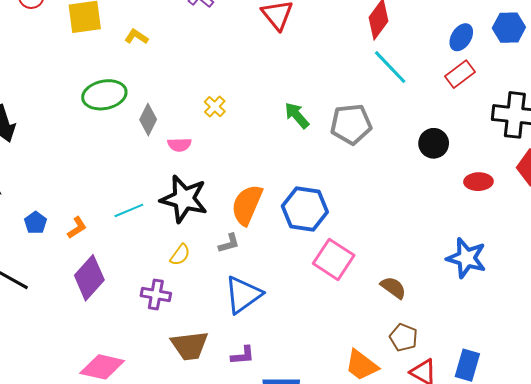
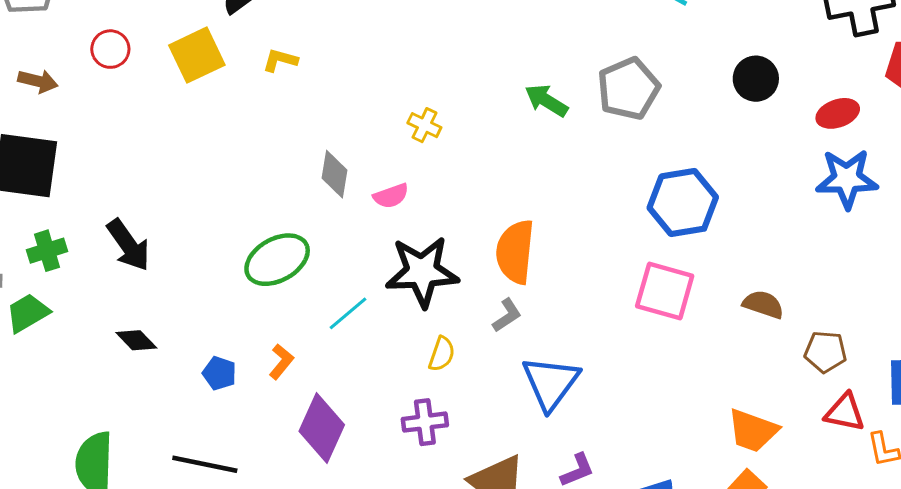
green ellipse: (104, 95) -> (277, 260), moved
blue hexagon: (305, 209) -> (683, 203), moved
blue star: (466, 258) -> (847, 179), moved
brown pentagon: (404, 337) -> (825, 352), moved

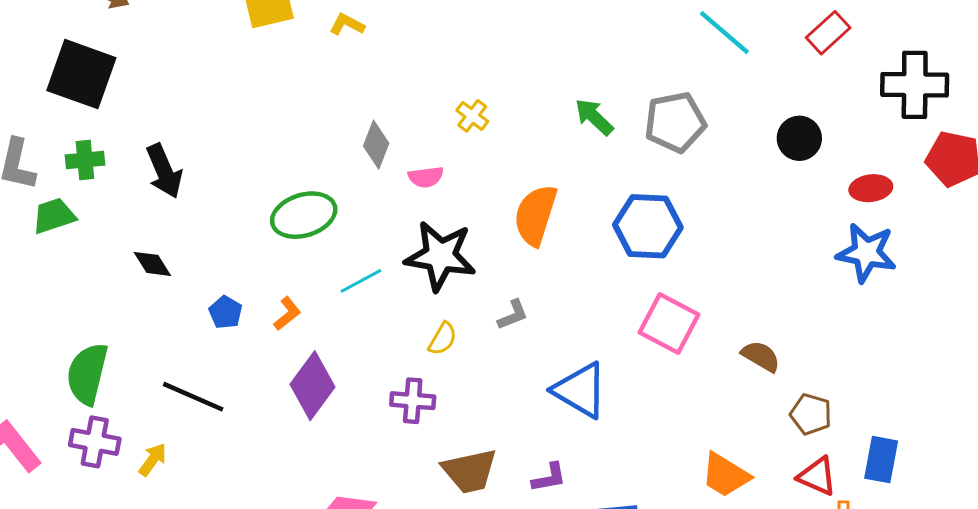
blue hexagon: (683, 203) -> (648, 226), moved
orange semicircle: (515, 252) -> (535, 215), moved
blue triangle: (551, 383) -> (580, 390), moved, turned -48

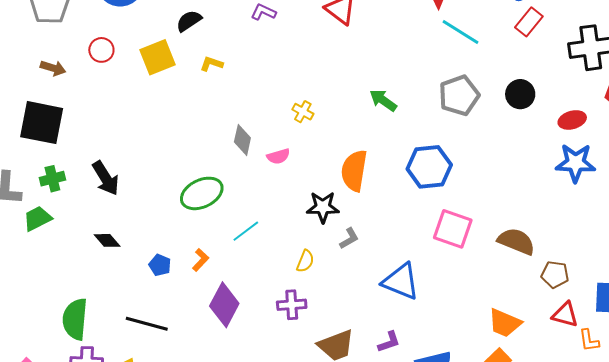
gray pentagon: (675, 122) -> (459, 95), moved
black star: (440, 256) -> (323, 207), moved, size x0.7
brown semicircle: (761, 356) -> (516, 241), size x1.4

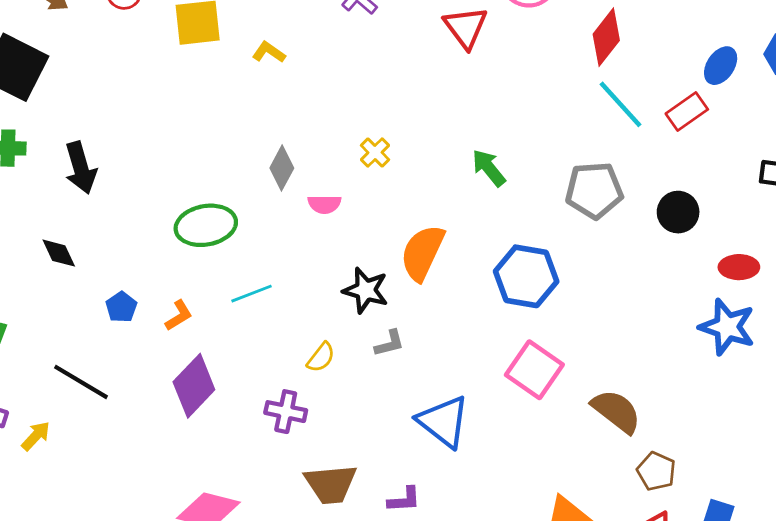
red rectangle: (529, 22) -> (687, 112), moved

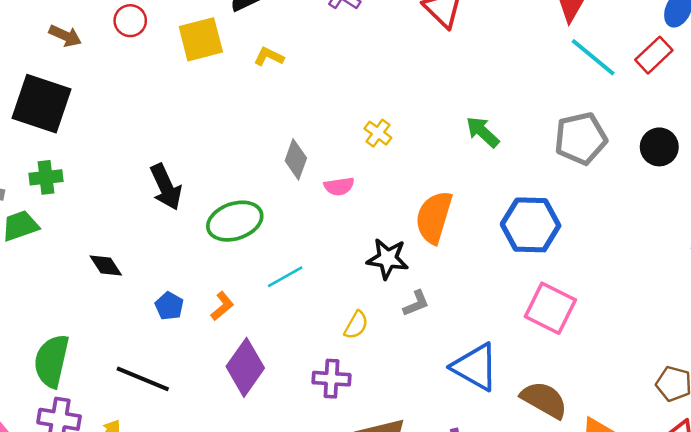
black arrow: (81, 168) -> (166, 187), moved
brown semicircle: (616, 411) -> (544, 400), moved

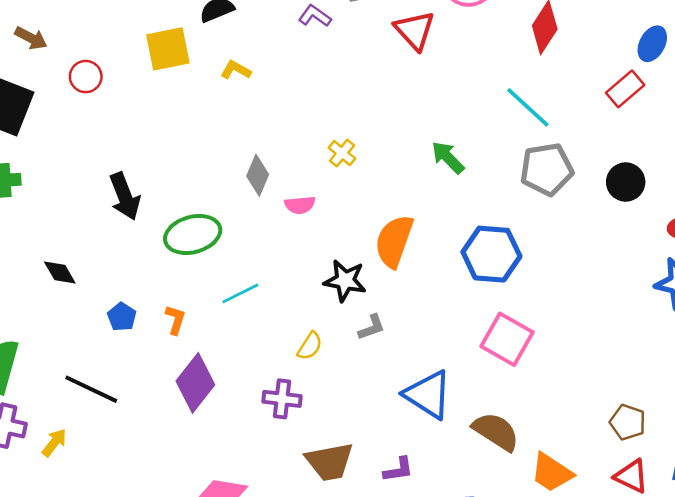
red circle: (130, 21) -> (86, 77), moved
cyan line: (593, 57) -> (528, 107), moved
orange L-shape: (222, 306) -> (175, 320), turned -36

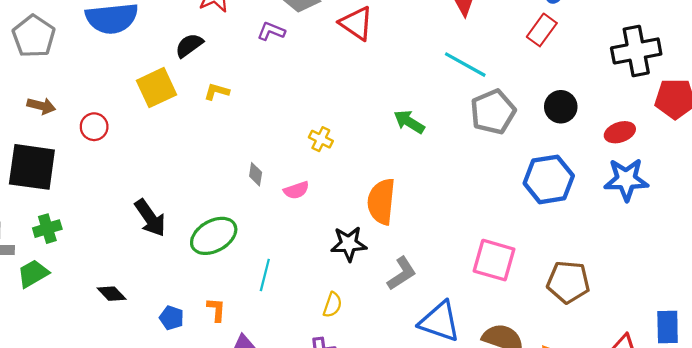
gray diamond: (258, 175) -> (256, 174), size x0.7
blue hexagon: (491, 254) -> (549, 179), moved
cyan line: (240, 293) -> (265, 275), turned -36
gray L-shape: (372, 327) -> (402, 274), moved, size x1.4
brown pentagon: (628, 422) -> (568, 282), moved, size x1.4

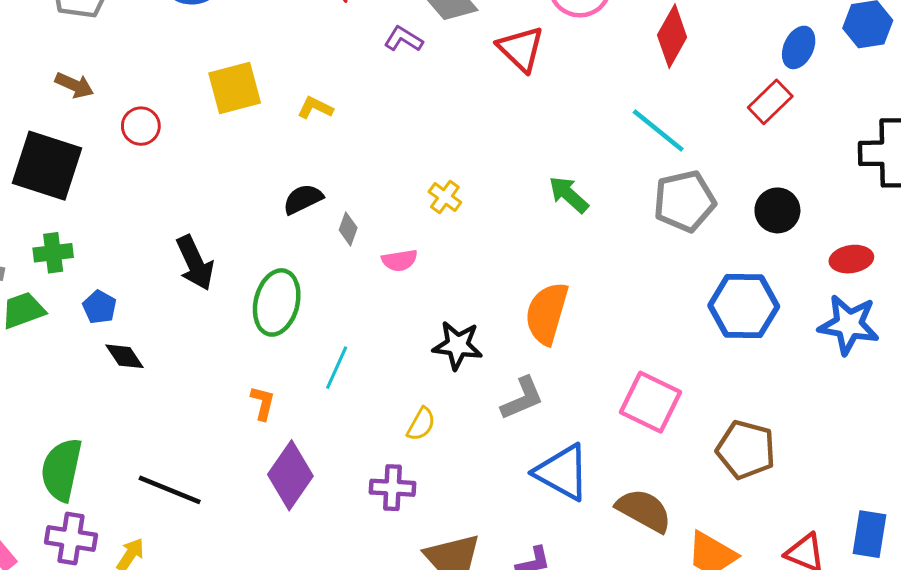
black semicircle: (189, 45) -> (303, 199), moved
orange semicircle: (381, 201) -> (547, 313), moved
green ellipse: (214, 236) -> (277, 302), turned -57
blue pentagon: (172, 318) -> (100, 307), moved

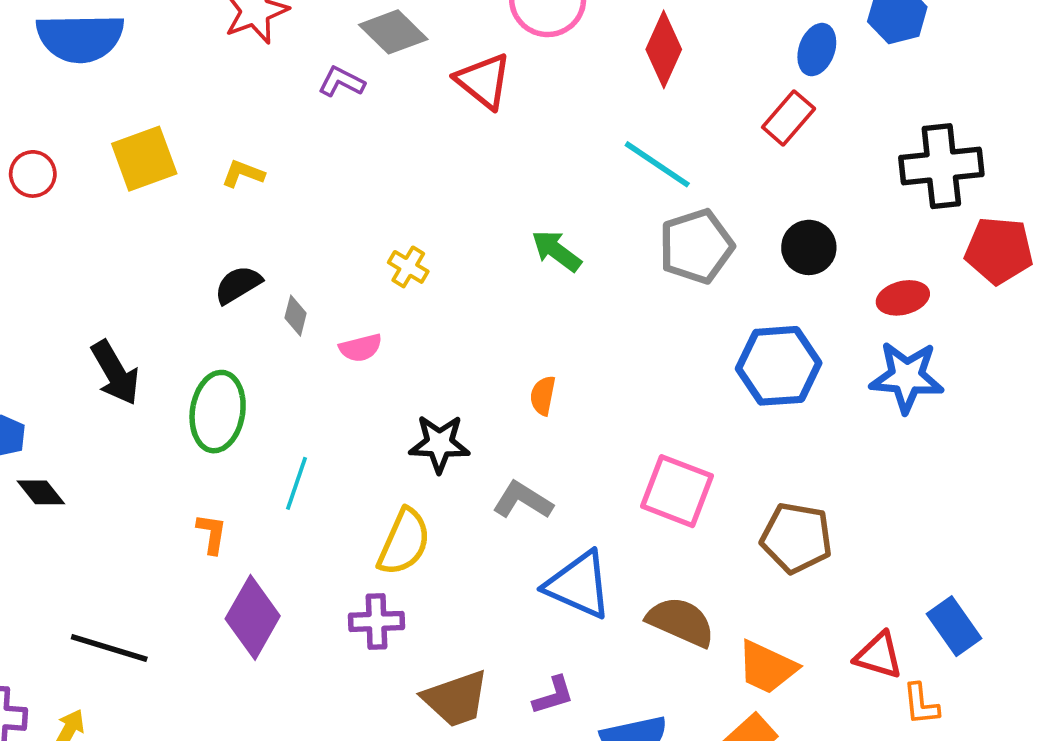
red circle: (141, 126) -> (33, 174), moved
orange semicircle: (547, 313) -> (543, 396), size x0.5
gray L-shape: (522, 398) -> (523, 500), turned -120
yellow semicircle: (421, 424) -> (404, 542), size x1.6
blue rectangle: (869, 534) -> (954, 626), turned -39

